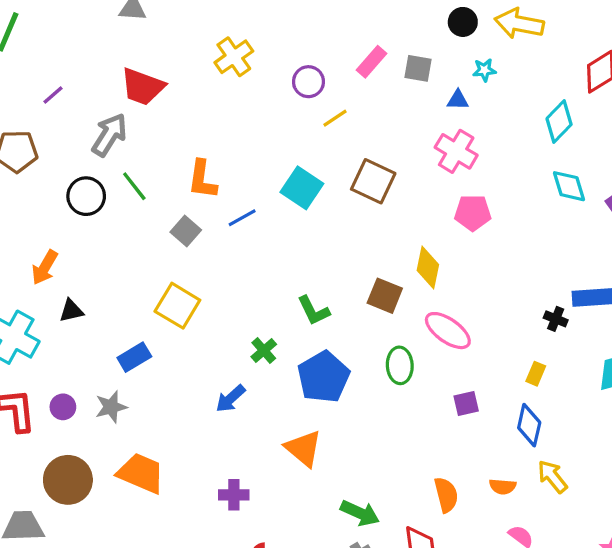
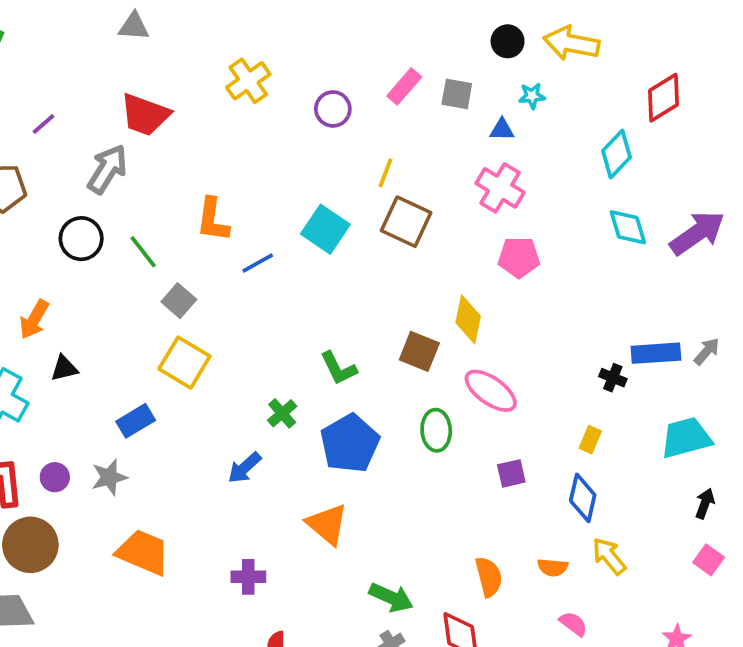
yellow line: (335, 118) -> (385, 173), moved, turned -35
green line: (134, 186) -> (143, 252), moved
gray square: (186, 231) -> (179, 301), moved
brown circle: (68, 480) -> (30, 545), moved

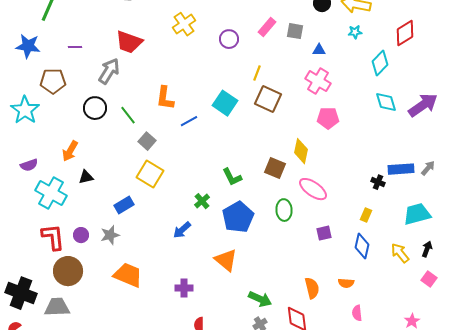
cyan star: (532, 96) -> (355, 32), moved
purple line: (44, 124) -> (75, 47), turned 40
yellow arrow: (609, 556) -> (400, 253), moved
pink semicircle: (573, 624) -> (357, 313), turned -133

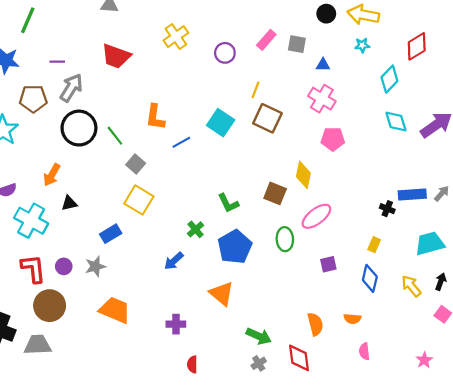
gray arrow: (109, 71) -> (71, 88), moved
black circle: (95, 108) -> (79, 128), size x1.4
pink ellipse: (313, 189) -> (316, 216), turned -72

